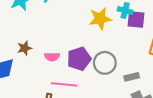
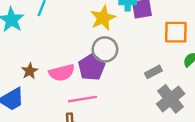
pink semicircle: (52, 57) -> (62, 73), size x1.5
gray circle: (105, 63) -> (105, 49), moved

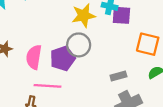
pink semicircle: (62, 73) -> (34, 57), turned 100

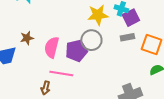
purple square: (121, 15) -> (131, 18), turned -36
gray rectangle: (118, 76) -> (127, 37), moved

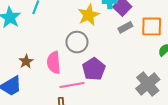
gray circle: (91, 40) -> (77, 42), moved
purple pentagon: (76, 51) -> (94, 69), moved

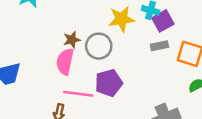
brown star: (26, 61) -> (72, 40), moved

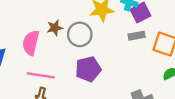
pink semicircle: (65, 62) -> (31, 43), moved
pink line: (78, 94) -> (41, 75), moved

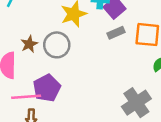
purple pentagon: (88, 69) -> (47, 88), moved

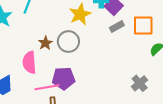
purple pentagon: (47, 88) -> (64, 78), turned 30
gray cross: (136, 103) -> (140, 83), size x0.7

